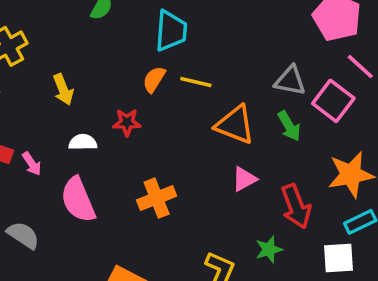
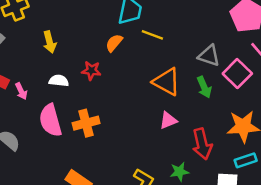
yellow line: (196, 82) -> (152, 35), moved
orange cross: (157, 198) -> (86, 123), moved

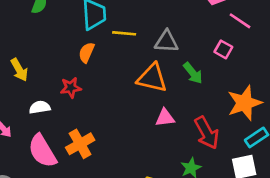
gray triangle: (209, 56) -> (166, 42), moved
pink square: (237, 73) -> (223, 49), size x0.6
pink triangle: (168, 120) -> (165, 118), turned 30

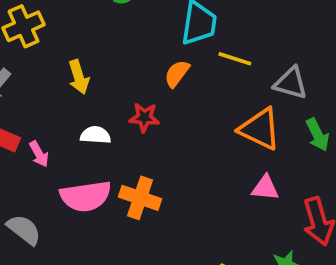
orange cross: (80, 144) -> (140, 198), turned 36
pink semicircle: (42, 151) -> (86, 196), turned -80

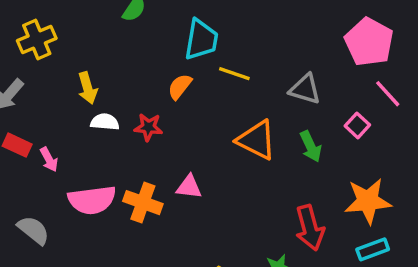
gray triangle: (291, 83) -> (305, 89), moved
white semicircle: (95, 135) -> (105, 122), moved
pink triangle: (265, 188) -> (189, 187), moved

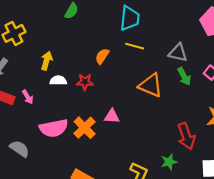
cyan trapezoid: (201, 40) -> (130, 18), moved
yellow arrow: (88, 88) -> (47, 61), turned -144
green arrow: (311, 146) -> (184, 76), moved
pink arrow: (49, 159) -> (28, 97), moved
orange cross: (143, 203) -> (85, 128), turned 30

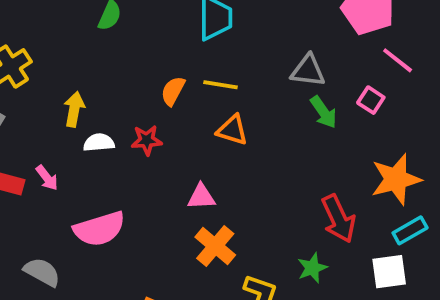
yellow line: (135, 46) -> (221, 85), moved
orange triangle: (151, 85) -> (232, 130), moved, size x0.7
orange cross: (85, 128) -> (215, 246), moved

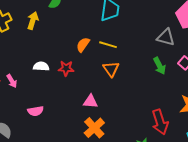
gray triangle: (308, 71) -> (166, 37), moved
yellow arrow: (74, 109) -> (33, 21), moved
orange triangle: (232, 130) -> (111, 69), turned 30
pink semicircle: (99, 229) -> (36, 111), size x0.6

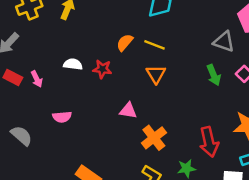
orange cross: (94, 128) -> (154, 138), moved

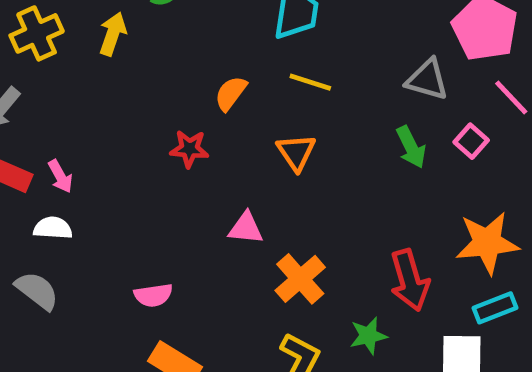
yellow line: (155, 45) -> (310, 82), moved
white semicircle: (73, 64) -> (53, 228), moved
pink semicircle: (62, 117) -> (153, 295), moved

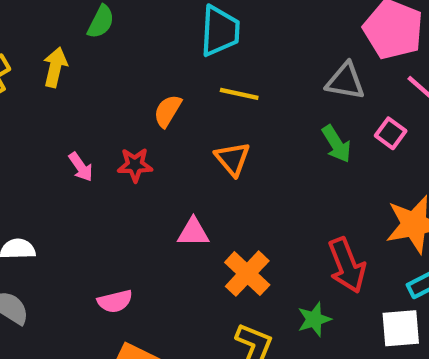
pink arrow: (60, 176) -> (81, 167), moved

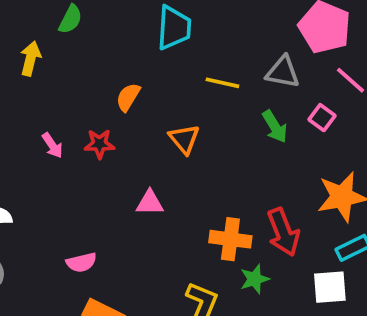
yellow line: (239, 94) -> (222, 83), moved
orange cross: (247, 274) -> (230, 239), moved, turned -36

